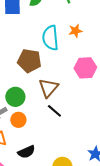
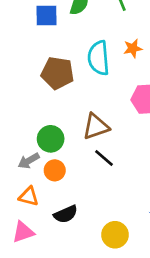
brown pentagon: (29, 61) -> (57, 73), moved
brown triangle: (48, 88) -> (96, 127), turned 30

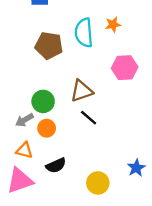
pink triangle: (23, 232) -> (20, 181), size x1.4

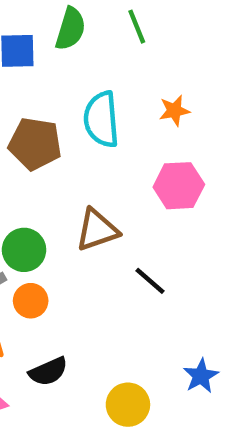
orange star: (113, 25) -> (174, 111), moved
black line: (89, 118) -> (150, 281), moved

